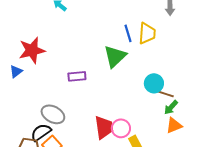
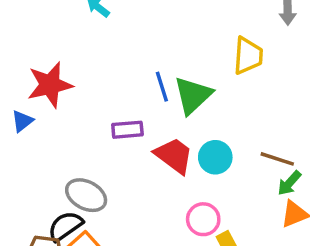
blue line: (128, 33) -> (162, 87), moved
cyan circle: (154, 83) -> (215, 157), moved
red trapezoid: (104, 127) -> (174, 156), moved, turned -45

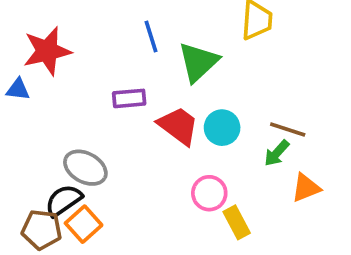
blue line: (162, 87) -> (151, 36), moved
blue triangle: (22, 121) -> (18, 89), turned 45
green arrow: (289, 183) -> (277, 153), moved

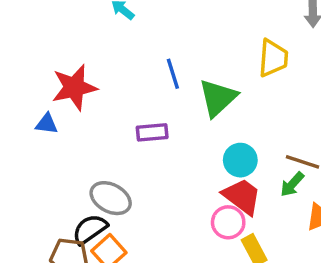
red trapezoid: (178, 126) -> (242, 196), moved

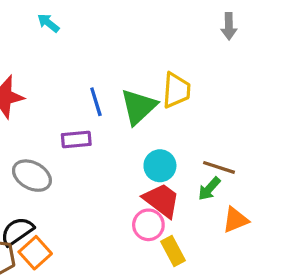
yellow trapezoid: (273, 58) -> (176, 90), moved
blue line: (173, 74) -> (96, 102), moved
gray ellipse: (111, 198) -> (32, 176), moved

